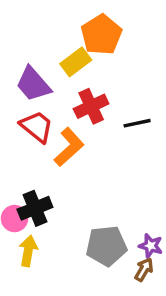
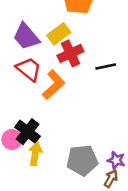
yellow rectangle: (76, 62) -> (59, 34), moved
black cross: (35, 208) -> (27, 132), turned -30
yellow arrow: (28, 251) -> (35, 154), moved

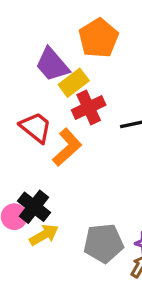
purple trapezoid: (26, 36) -> (52, 65), moved
yellow arrow: (35, 154) -> (44, 235), turned 50

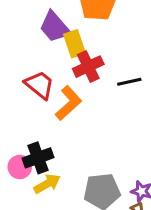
yellow rectangle: (74, 83) -> (75, 44), turned -72
black cross: (34, 207) -> (38, 158), turned 32

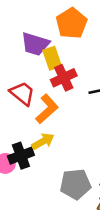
purple trapezoid: (55, 27) -> (35, 44), turned -32
yellow arrow: (47, 184) -> (43, 141), moved

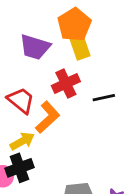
yellow rectangle: (52, 58) -> (80, 47), moved
yellow arrow: (43, 141) -> (22, 141), moved

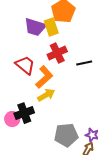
yellow rectangle: (80, 47) -> (51, 27), moved
yellow arrow: (22, 141) -> (46, 95), moved

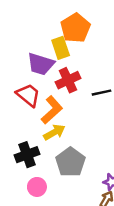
purple trapezoid: (35, 27) -> (41, 64), moved
pink circle: (12, 119) -> (37, 187), moved
gray pentagon: (66, 135) -> (70, 162), moved, turned -30

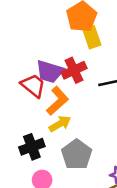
yellow rectangle: (61, 48) -> (92, 37), moved
purple trapezoid: (41, 64) -> (50, 72), moved

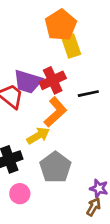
orange L-shape: (57, 101) -> (55, 112), moved

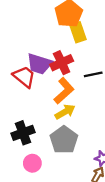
yellow arrow: (38, 136) -> (65, 112), moved

